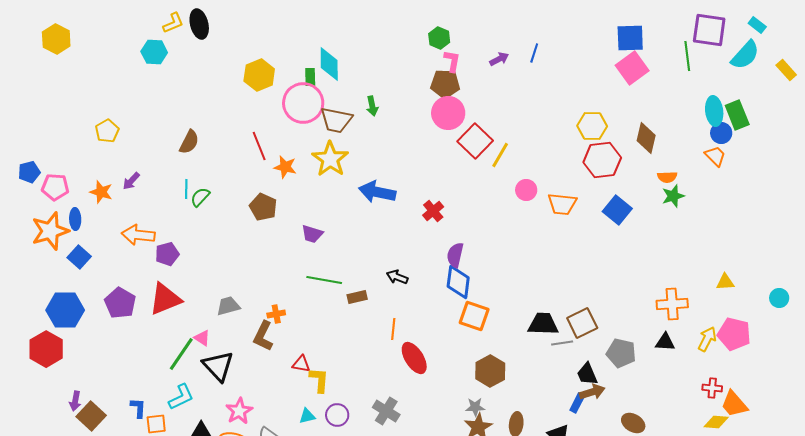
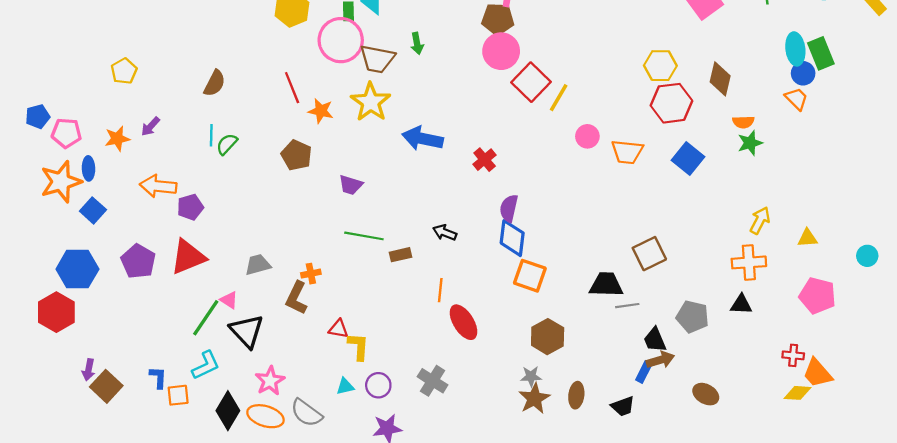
orange star: (101, 192) -> (117, 139), turned -30
brown square: (582, 323) -> (649, 254), moved
yellow arrow: (707, 339) -> (760, 220), moved

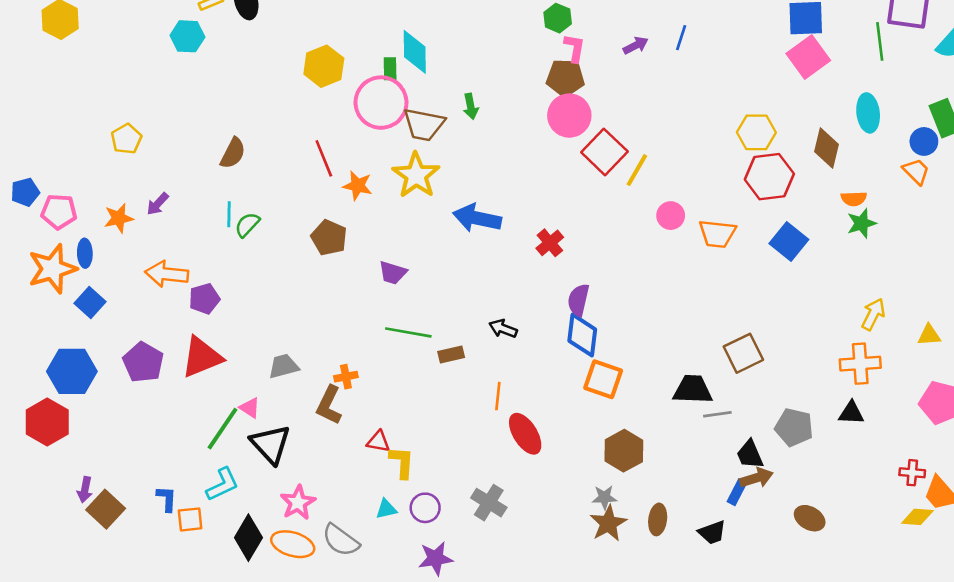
cyan ellipse: (795, 49) -> (868, 113), moved

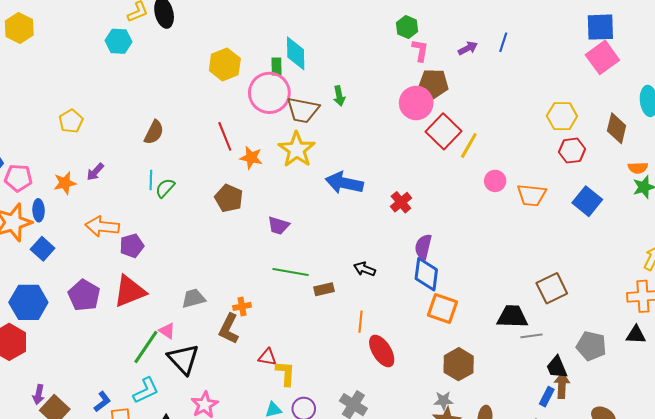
brown pentagon: (565, 78) -> (433, 84), moved
red hexagon: (769, 177) -> (572, 151), size x0.7
brown arrow: (756, 478) -> (562, 385), turned -70
blue L-shape: (167, 499) -> (102, 402), turned 50

